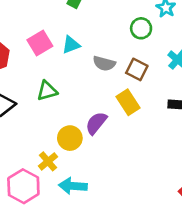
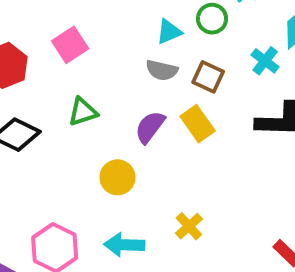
cyan triangle: (71, 45) -> (169, 32), moved
purple semicircle: (96, 123) -> (150, 127), moved
yellow cross: (48, 161) -> (189, 226), moved

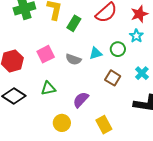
gray semicircle: (162, 70) -> (73, 59), moved
yellow rectangle: (198, 124) -> (104, 125), moved

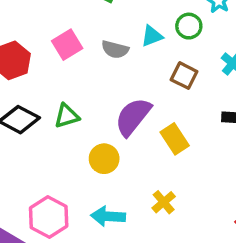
green triangle: (48, 88) -> (67, 116), moved
purple semicircle: (81, 100) -> (133, 117), size x1.4
yellow rectangle: (104, 125) -> (175, 139), moved

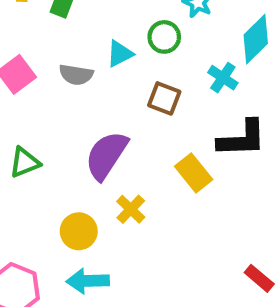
yellow rectangle: (175, 139) -> (194, 173), moved
yellow circle: (104, 159) -> (79, 231), moved
yellow cross: (164, 202) -> (131, 209), moved

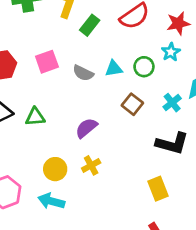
purple semicircle: (106, 155) -> (86, 128), size x0.7
yellow rectangle: (194, 173) -> (158, 189), moved

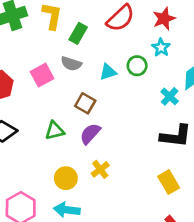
gray semicircle: (83, 73) -> (71, 64), moved
brown square: (132, 104) -> (85, 103), moved
green triangle: (35, 117) -> (55, 131), moved

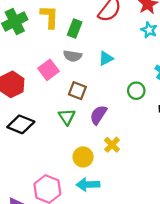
green circle: (137, 66) -> (136, 91), moved
brown square: (85, 103) -> (77, 91), moved
green triangle: (55, 131) -> (67, 117), turned -42

